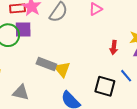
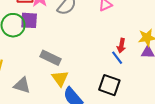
yellow triangle: (62, 69) -> (60, 78), moved
blue line: (126, 76) -> (117, 58), moved

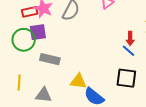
gray rectangle: (51, 58) -> (50, 59), moved
yellow triangle: (60, 78) -> (78, 81), turned -36

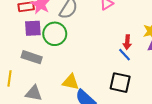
green circle: (24, 40) -> (55, 34), moved
gray rectangle: (50, 59) -> (32, 57), moved

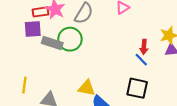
purple square: (33, 28) -> (33, 29), moved
gray rectangle: (32, 57) -> (52, 43), moved

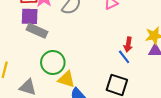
purple square: (33, 29) -> (30, 16), moved
green circle: (70, 39) -> (53, 62), moved

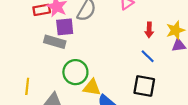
purple square: (30, 16) -> (65, 27), moved
red arrow: (128, 44) -> (149, 30), moved

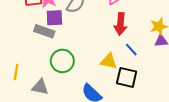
red arrow: (149, 30) -> (121, 24), moved, size x1.5
yellow triangle: (92, 87) -> (109, 61), moved

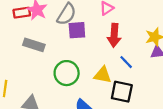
purple square: (54, 18) -> (77, 30), moved
green circle: (62, 61) -> (67, 73), moved

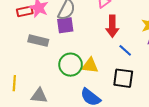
purple square: (77, 30) -> (65, 25), moved
yellow triangle: (103, 75) -> (90, 66), moved

